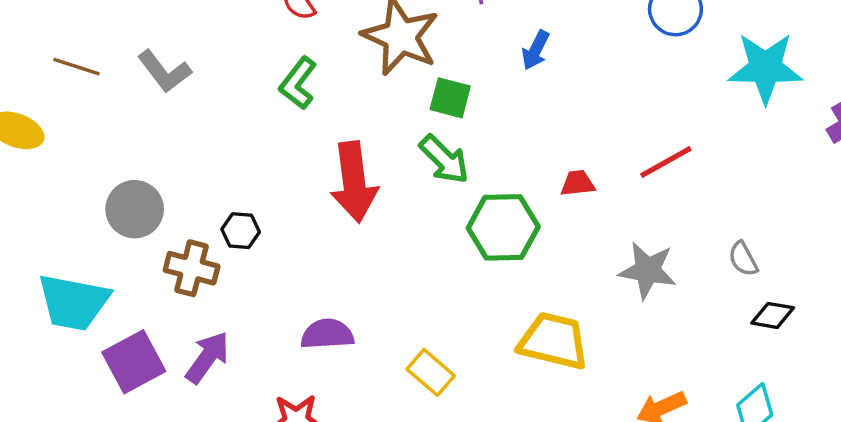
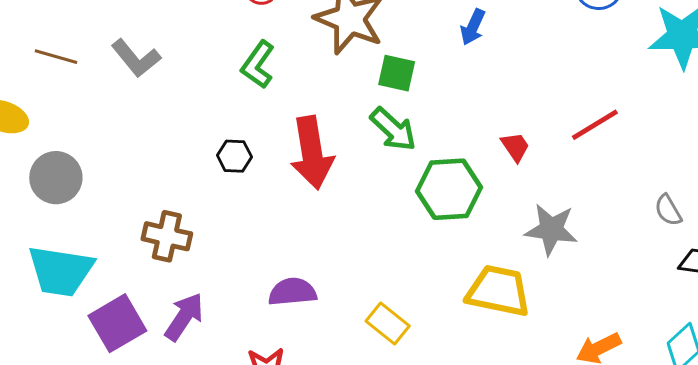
red trapezoid: (578, 183) -> (515, 147), turned 64
gray circle: (135, 209) -> (56, 178), moved
black hexagon: (241, 231) -> (234, 156), moved
gray star: (648, 270) -> (551, 230), moved

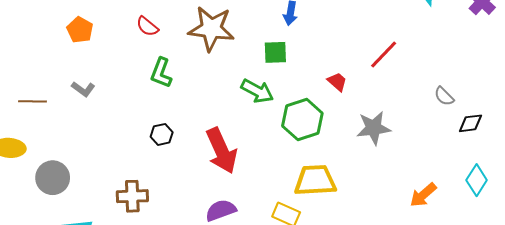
gray L-shape: (136, 58) -> (83, 89), size x0.7
green square: (397, 73) -> (275, 52), moved
red arrow: (312, 153) -> (221, 151), moved
yellow trapezoid: (498, 291) -> (315, 180), moved

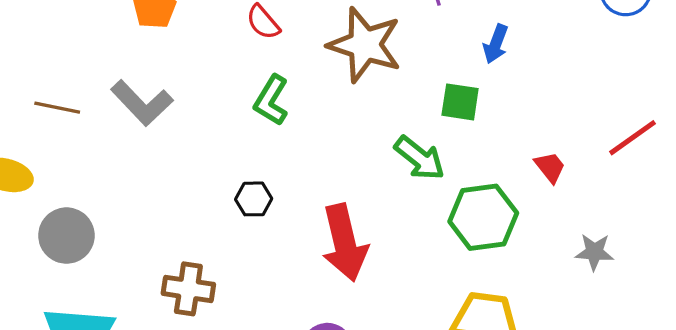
gray L-shape: (83, 89) -> (142, 103), size x1.6
gray star: (374, 128) -> (594, 252), size x0.7

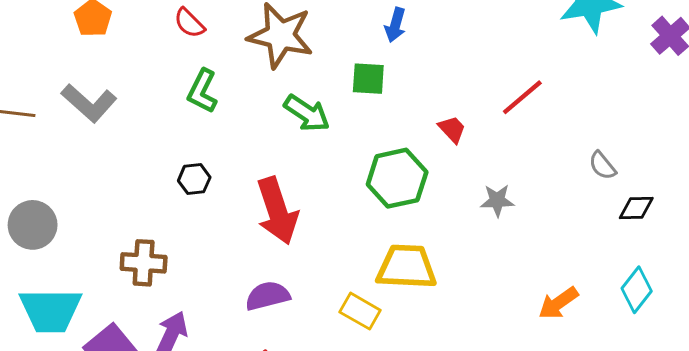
green arrow: (419, 158) -> (307, 113), moved

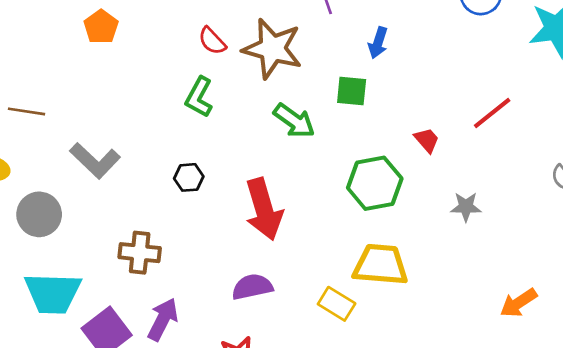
red semicircle: (189, 23) -> (212, 41), moved
gray L-shape: (89, 103) -> (95, 161), moved

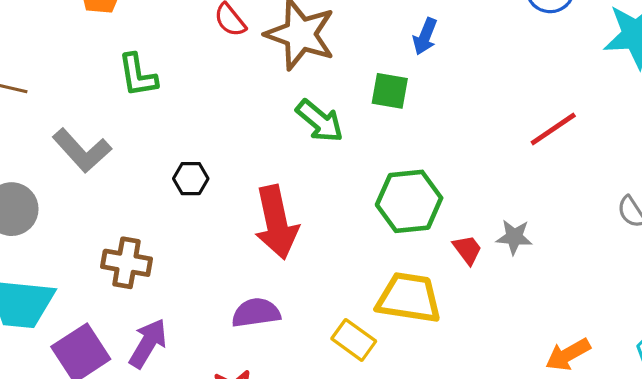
green L-shape: (199, 97) -> (138, 75), moved, turned -42
red trapezoid: (427, 140) -> (467, 250), moved

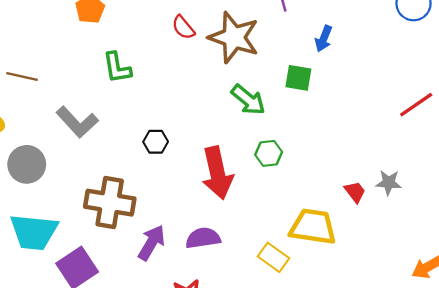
green hexagon: (409, 201) -> (269, 153), moved, size x0.6
brown cross: (127, 263) -> (110, 203), size x1.4
purple arrow: (148, 343) -> (152, 243), moved

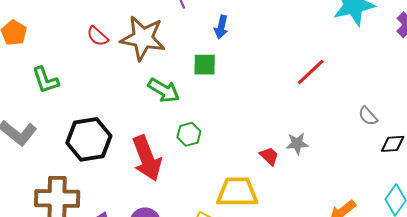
black hexagon: (156, 142) -> (89, 139), size x2.0

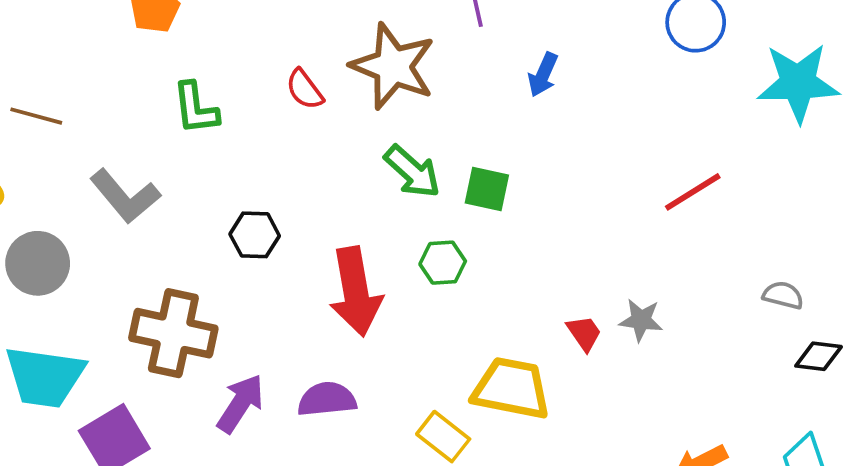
red semicircle: (98, 36) -> (305, 89), moved
green square: (205, 65) -> (487, 189), moved
gray semicircle: (368, 116) -> (783, 295), turned 135
black hexagon: (89, 139) -> (255, 235), size x0.6

